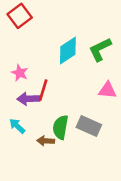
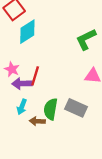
cyan diamond: (68, 51) -> (27, 32), moved
pink star: (20, 73) -> (12, 69), moved
cyan arrow: (17, 126) -> (22, 107), moved, turned -112

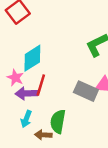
cyan diamond: (27, 32) -> (32, 58), moved
gray rectangle: (76, 108) -> (86, 91), moved

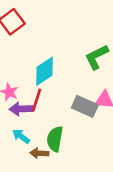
cyan diamond: (32, 58) -> (44, 71), moved
cyan arrow: (26, 119) -> (21, 136), turned 105

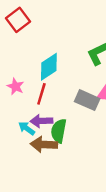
purple arrow: (21, 109) -> (41, 121), moved
brown arrow: (39, 153) -> (44, 144), size x1.5

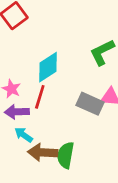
purple arrow: (41, 121) -> (17, 112), moved
green semicircle: (59, 131) -> (66, 155), moved

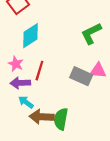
cyan diamond: (48, 67) -> (30, 36), moved

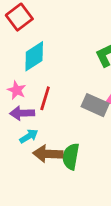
cyan arrow: (26, 102) -> (29, 136), turned 112

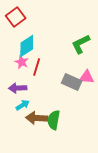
pink star: (17, 90) -> (22, 62), moved
red line: (45, 98) -> (37, 67), moved

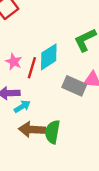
cyan diamond: (27, 46) -> (49, 57), moved
cyan arrow: (23, 105) -> (22, 106), moved

